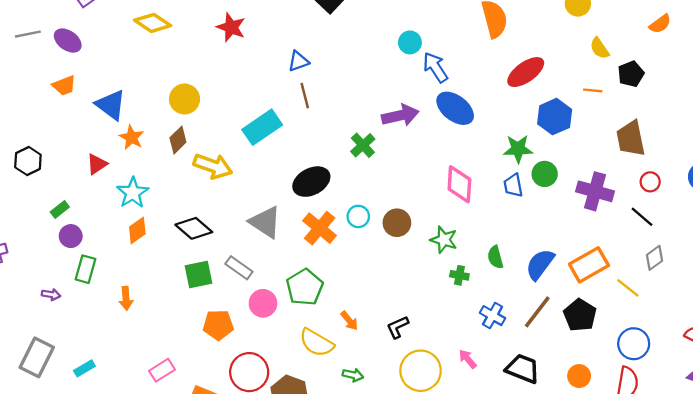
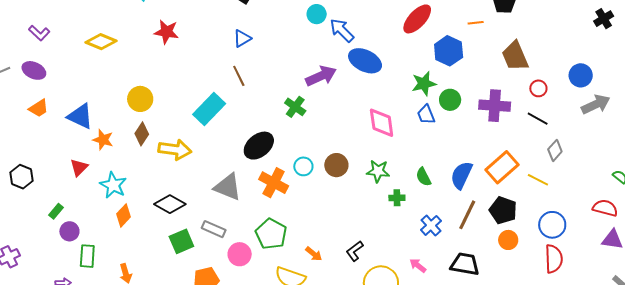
blue triangle: (298, 61) -> (242, 38), moved
blue cross: (492, 316) -> (431, 225), turned 30
orange circle: (579, 376) -> (508, 240), moved

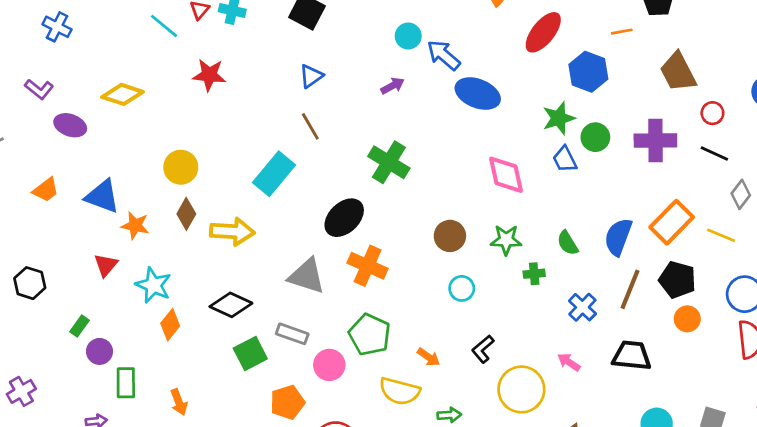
purple ellipse: (34, 70) -> (70, 125), moved
purple arrow: (321, 76) -> (392, 86), moved, size x0.6
green cross: (295, 107) -> (389, 162), size x1.4
cyan circle: (303, 166) -> (462, 288), moved

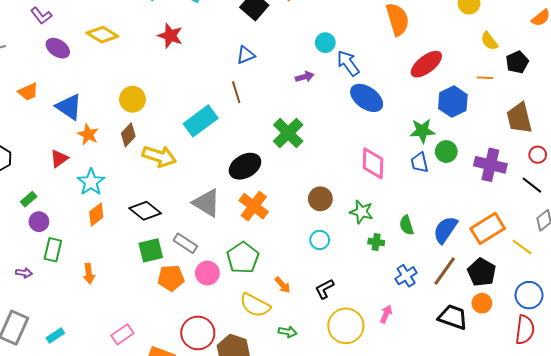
black trapezoid: (632, 356) -> (453, 317), moved
pink arrow: (569, 362) -> (386, 314), turned 66
orange pentagon: (287, 402) -> (171, 278), moved

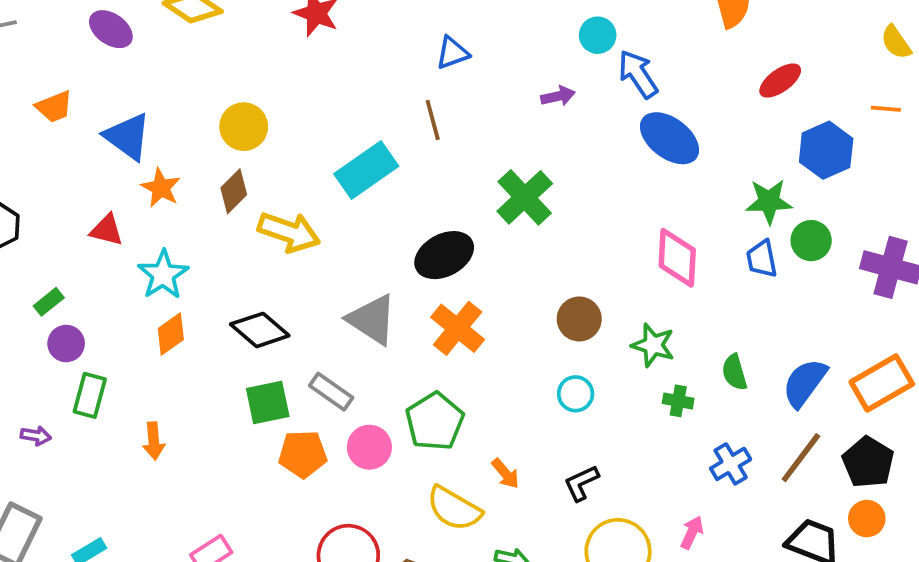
red ellipse: (426, 64) -> (780, 81), size x0.7
red triangle: (59, 159) -> (107, 230), turned 48

